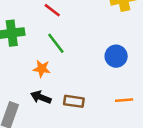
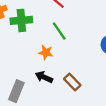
brown rectangle: (74, 101) -> (72, 82), turned 35

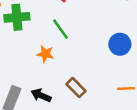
black arrow: (44, 77) -> (41, 95), moved

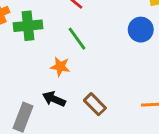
blue circle: (120, 44) -> (141, 30), moved
black arrow: (41, 95) -> (54, 99), moved

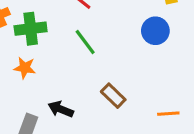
orange star: (60, 67) -> (25, 68), moved
brown rectangle: (95, 104) -> (113, 96), moved

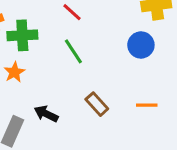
orange star: (25, 68) -> (14, 72), turned 30
orange line: (168, 114) -> (147, 105), moved

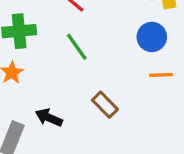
orange line: (147, 105) -> (161, 75), moved

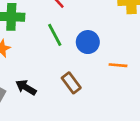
blue circle: (152, 37) -> (88, 42), moved

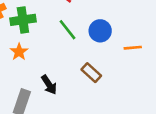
black arrow: (26, 87) -> (49, 85), turned -144

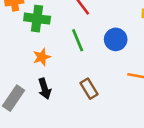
blue circle: (100, 31) -> (116, 39), moved
orange star: (19, 52) -> (42, 57), moved

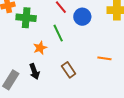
blue circle: (116, 39) -> (82, 17), moved
orange star: (42, 57) -> (40, 48), moved

